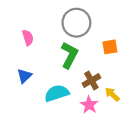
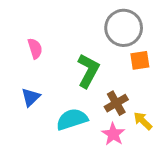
gray circle: (76, 23) -> (124, 28), moved

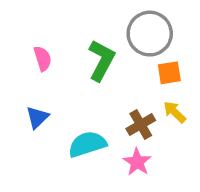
green L-shape: (88, 71) -> (101, 60), moved
yellow arrow: (143, 121) -> (175, 112), moved

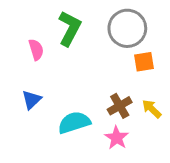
green L-shape: (101, 60) -> (70, 28), moved
yellow arrow: (175, 112) -> (152, 109), moved

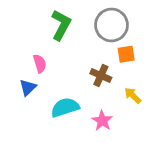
pink semicircle: (36, 50) -> (40, 64), moved
brown cross: (120, 106) -> (101, 75), moved, turned -36

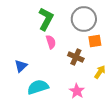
pink semicircle: (40, 64) -> (51, 42), moved
yellow arrow: (133, 95) -> (100, 72), turned 80
cyan semicircle: (65, 107) -> (38, 87), moved

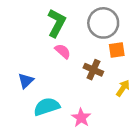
pink semicircle: (51, 42) -> (63, 51), turned -32
pink star: (77, 91) -> (81, 118), moved

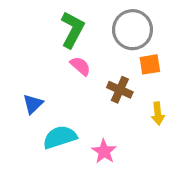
yellow arrow: (123, 88) -> (158, 113), turned 140

